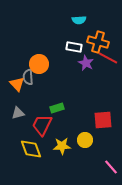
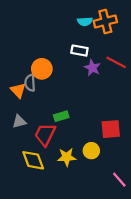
orange cross: (98, 42) -> (105, 21), moved, turned -30

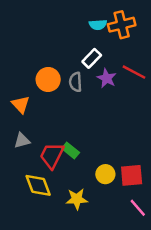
white rectangle: (79, 51) -> (92, 58), turned -56
gray semicircle: (30, 83) -> (76, 82), moved
green rectangle: (61, 116) -> (71, 150), moved, turned 56
red square: (111, 129) -> (132, 175), moved
yellow star: (67, 157) -> (77, 199), moved

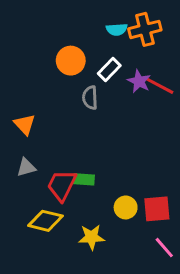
purple star: (107, 78) -> (139, 81), moved
orange circle: (48, 80) -> (71, 61), moved
green rectangle: (71, 150) -> (84, 179), turned -35
yellow diamond: (38, 185) -> (45, 221), turned -56

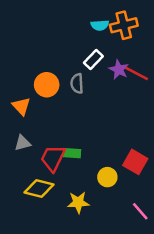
orange circle: (71, 61) -> (47, 85), moved
red square: (157, 209) -> (135, 162), moved, turned 35

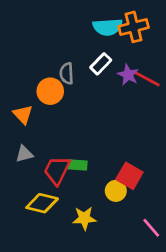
cyan semicircle: (100, 25) -> (108, 27), size x1.5
gray semicircle: (77, 83) -> (67, 73), moved
red square: (135, 162) -> (129, 176), moved

